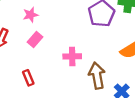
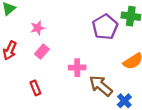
brown arrow: (97, 76) -> (101, 86), turned -40

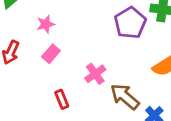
pink cross: (77, 68) -> (95, 74), turned -35
red rectangle: (35, 88) -> (62, 99), moved

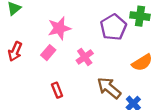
pink star: (46, 24) -> (59, 28), moved, size x1.5
pink cross: (95, 74) -> (85, 57), moved

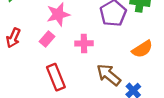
pink cross: (85, 57) -> (84, 43), turned 35
red rectangle: (57, 90) -> (56, 77), size x1.6

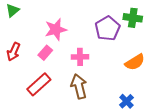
brown arrow: (109, 75) -> (79, 86), moved, turned 35
red rectangle: (56, 77) -> (39, 84), moved, turned 70

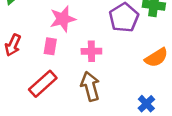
pink rectangle: (45, 53) -> (50, 46), turned -32

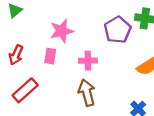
red rectangle: (43, 84) -> (25, 90), moved

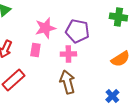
purple pentagon: (118, 30) -> (77, 31), moved, turned -30

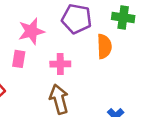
purple pentagon: (77, 31) -> (77, 19), moved
orange semicircle: (120, 59) -> (104, 46), moved, turned -60

